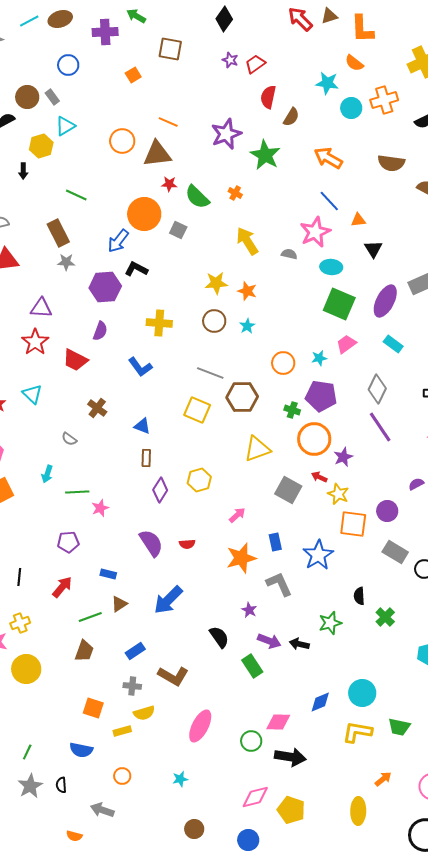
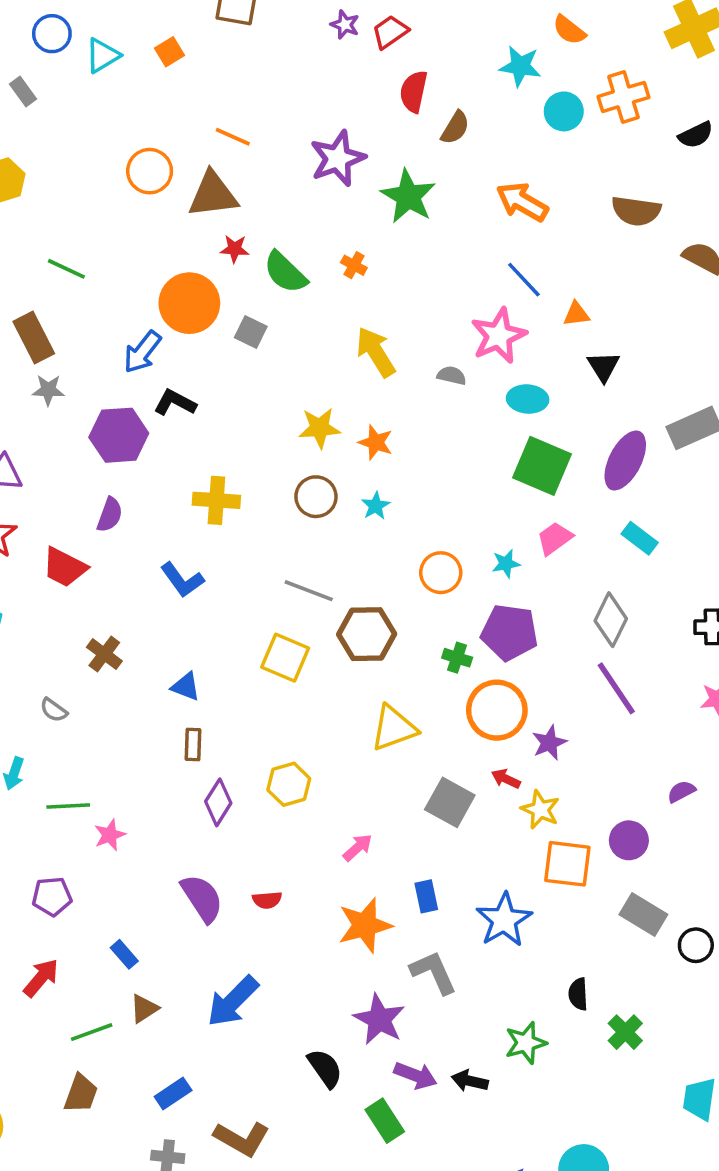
cyan triangle: (65, 126) -> (103, 55), moved
blue rectangle: (108, 574) -> (124, 954), turned 35
purple star: (249, 610) -> (379, 1019), size x1.8

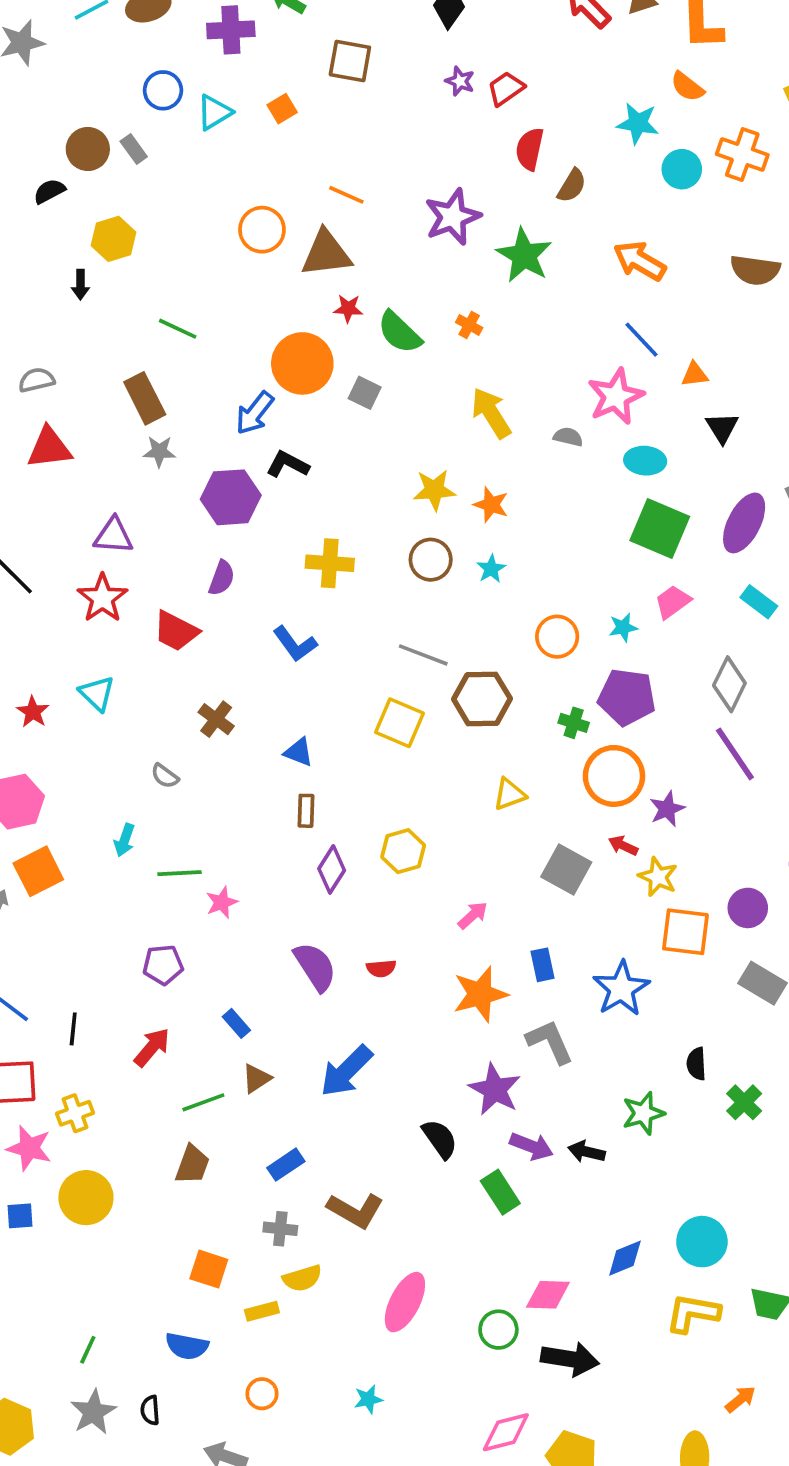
orange cross: (623, 97) -> (742, 154), turned 36
yellow triangle: (394, 728) -> (509, 794), size x0.7

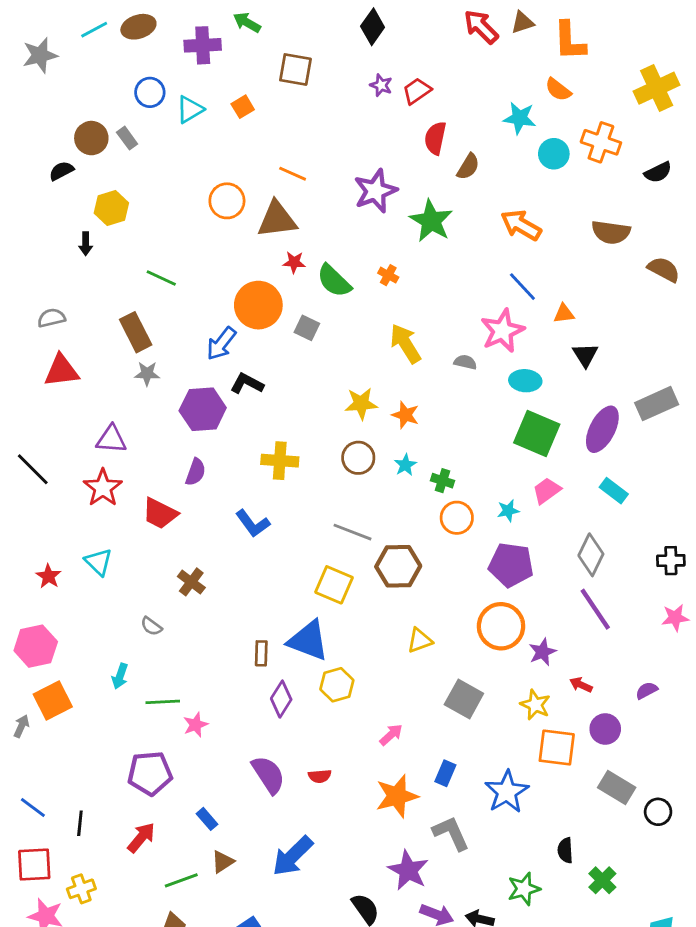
green cross: (574, 723) -> (442, 481), moved
blue triangle: (299, 752) -> (308, 640), moved, size x1.8
red arrow: (623, 846) -> (581, 685), moved
purple pentagon: (163, 965) -> (150, 773), size x1.4
blue rectangle: (542, 965) -> (445, 773), turned 35

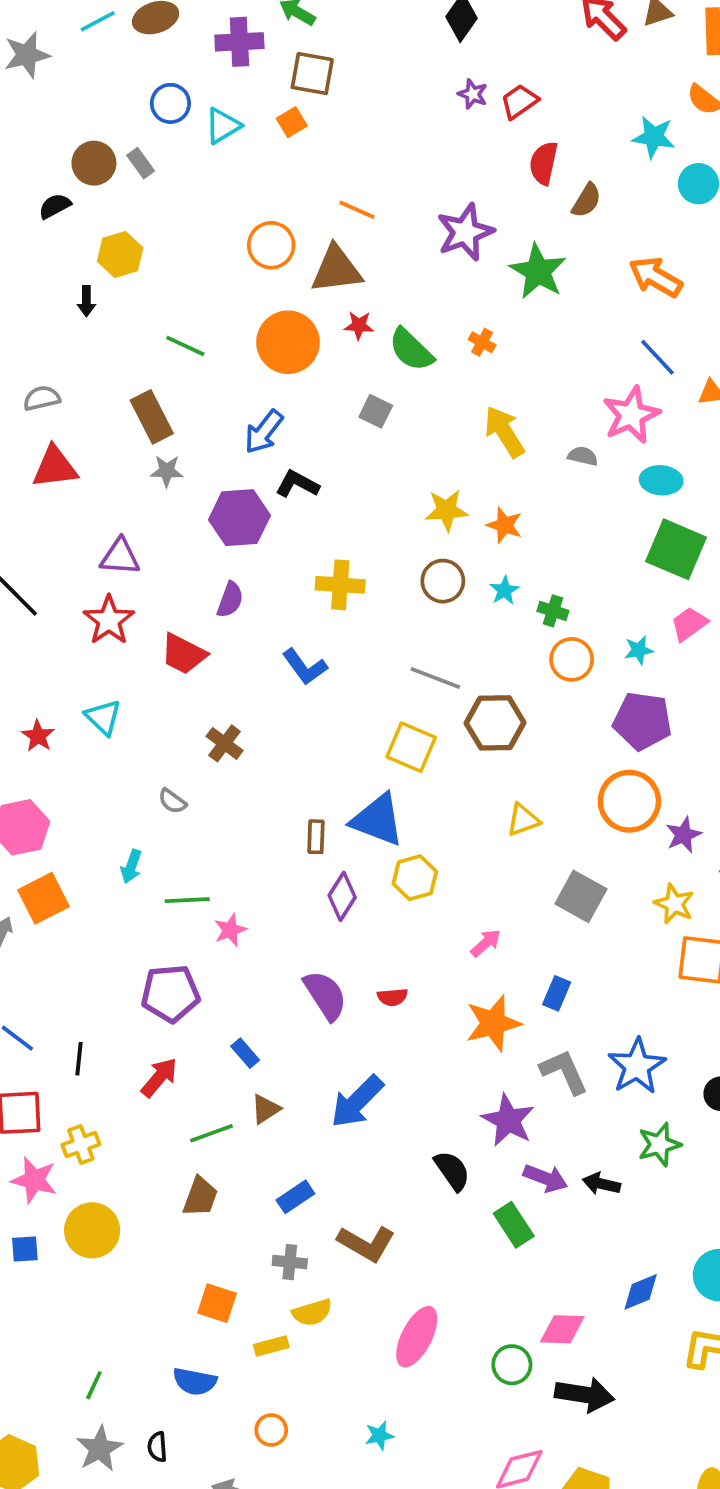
brown square: (295, 70) -> (312, 74), moved
orange circle: (258, 305) -> (288, 342), moved
blue star: (507, 792) -> (637, 1066), moved

